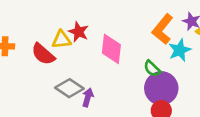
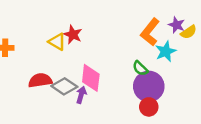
yellow triangle: (61, 40) -> (57, 42), turned 36
pink diamond: (111, 49) -> (91, 78), moved
red semicircle: (43, 54) -> (40, 80), moved, turned 130

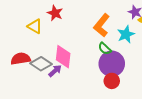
orange L-shape: (150, 32) -> (102, 25), moved
red star: (73, 35) -> (55, 13), moved
purple arrow: (81, 95) -> (55, 71), turned 32

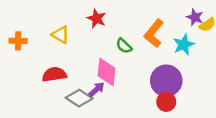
yellow triangle: (35, 26) -> (60, 35), moved
green semicircle: (105, 49) -> (124, 46), moved
gray diamond: (41, 64) -> (79, 98), moved

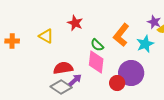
pink diamond: (107, 72) -> (96, 62), moved
red semicircle: (54, 74) -> (63, 68), moved
red circle: (166, 102) -> (117, 83), moved

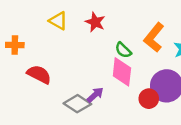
yellow triangle: (46, 36) -> (58, 21), moved
red semicircle: (63, 68) -> (39, 74), moved, turned 36

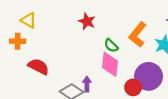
yellow triangle: (58, 21) -> (29, 20), moved
purple arrow: (95, 95) -> (87, 84), turned -48

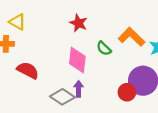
orange L-shape: (138, 35) -> (132, 37), turned 95
pink diamond: (110, 64) -> (77, 60), moved

